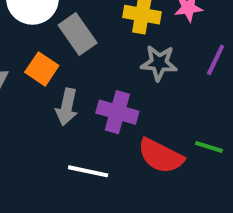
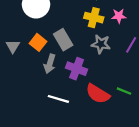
gray rectangle: (78, 34) -> (63, 40), moved

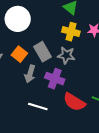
gray star: (101, 44) -> (66, 55), moved

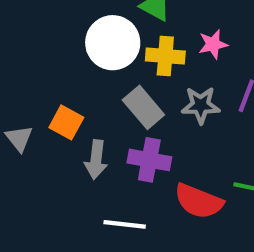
white circle: (18, 19) -> (113, 43), moved
gray rectangle: (43, 52) -> (143, 107), moved
gray star: (66, 55) -> (201, 105), moved

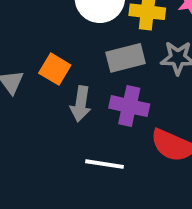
gray rectangle: (143, 107) -> (126, 58), turned -66

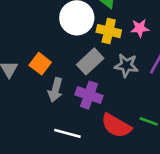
gray rectangle: (126, 58) -> (90, 61), turned -35

